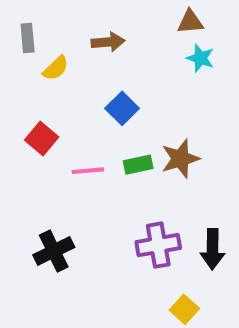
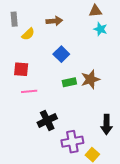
red square: (42, 138) -> (21, 69), turned -35
pink line: (88, 171) -> (29, 91), moved
purple cross: (158, 245) -> (72, 142), moved
black cross: (54, 251) -> (47, 120), moved

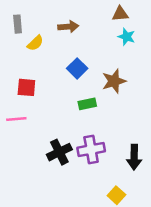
brown star: (90, 79) -> (114, 81), moved
pink line: (29, 91) -> (16, 119), moved
purple cross: (72, 142) -> (91, 150), moved

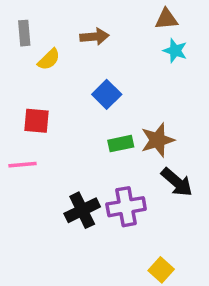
brown star: (114, 81) -> (158, 140), moved
black arrow: (134, 157) -> (177, 182), moved, turned -50

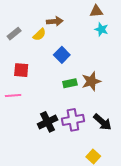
gray rectangle: (24, 33) -> (14, 34), moved, turned 56
yellow semicircle: (49, 59) -> (39, 35), moved
black arrow: (177, 182) -> (102, 122), moved

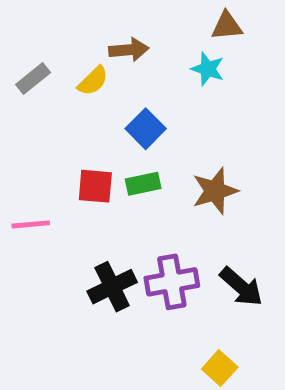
cyan star: (101, 29) -> (208, 69), moved
red square: (21, 70) -> (95, 186), moved
green rectangle: (70, 83) -> (143, 184), moved

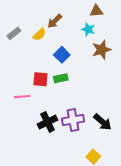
brown arrow: (129, 50) -> (55, 21), turned 140
brown star: (215, 191) -> (102, 50), moved
pink line: (31, 224) -> (22, 97), moved

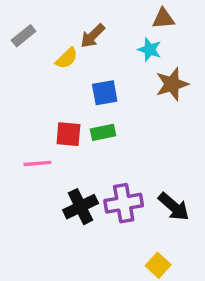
gray rectangle: (14, 33) -> (24, 36), moved
blue square: (62, 55) -> (105, 93), turned 35

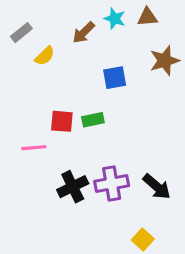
cyan star: (150, 50) -> (115, 19), moved
yellow semicircle: (67, 58) -> (45, 56), moved
brown star: (172, 84) -> (165, 61), moved
blue square: (105, 93) -> (115, 78), moved

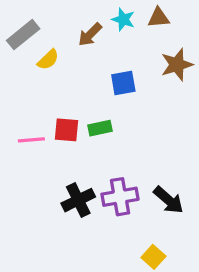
gray rectangle: (21, 33) -> (23, 35), size x1.4
pink line: (34, 148) -> (31, 140), moved

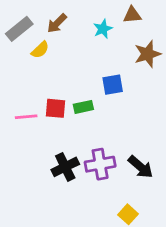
cyan star: (123, 19) -> (103, 29), moved, turned 30
brown arrow: (90, 35) -> (57, 23), moved
blue square: (123, 83) -> (113, 85), moved

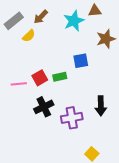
cyan star: (103, 29) -> (74, 21), size x1.5
red square: (55, 108) -> (40, 78), turned -35
black cross: (65, 167) -> (44, 107), moved
black arrow: (141, 167) -> (101, 106), moved, turned 48

